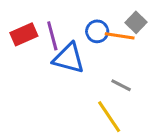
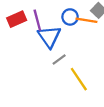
blue triangle: (69, 58) -> (49, 37), turned 40
gray line: (121, 85) -> (59, 59), moved, turned -64

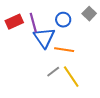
orange line: (86, 20) -> (64, 50), moved
gray line: (59, 59) -> (53, 72), moved

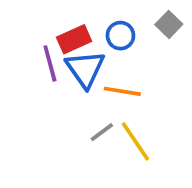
red rectangle: (14, 22) -> (74, 39), moved
purple line: (33, 23) -> (50, 63), moved

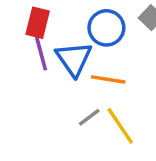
blue circle: (120, 36) -> (106, 28), size x1.4
red rectangle: (74, 39) -> (38, 23), moved, turned -52

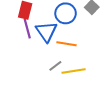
yellow line: (120, 126) -> (74, 71), turned -65

